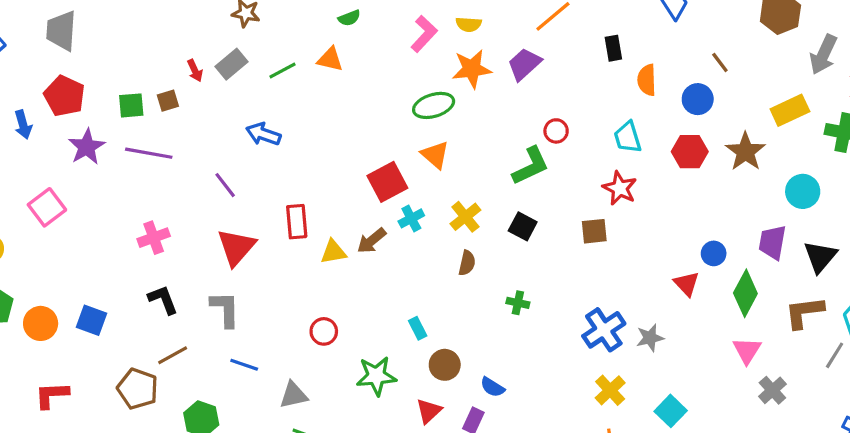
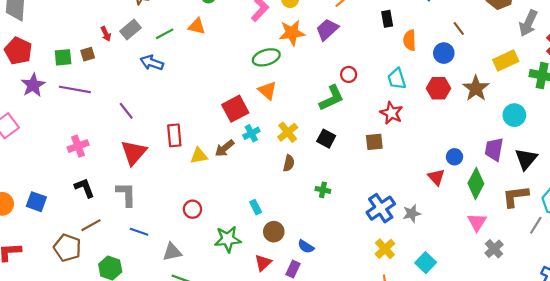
blue arrow: (263, 134) -> (152, 63), moved

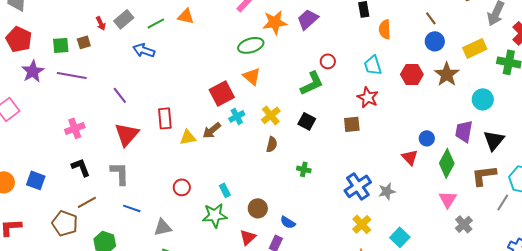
blue circle: (444, 53) -> (435, 41), moved
cyan rectangle: (256, 207) -> (225, 190), moved

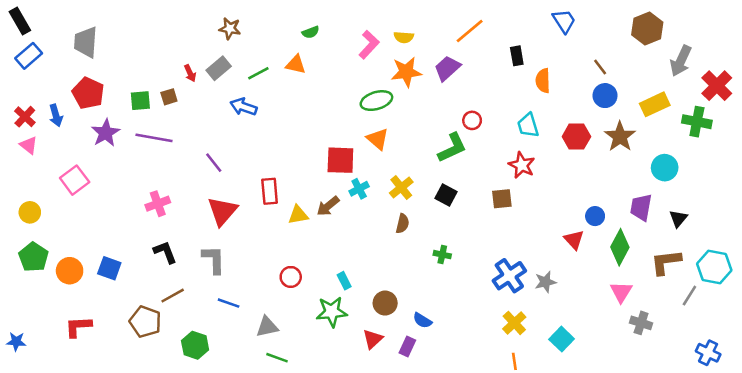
red square: (222, 93) -> (340, 160), turned 30
black triangle: (494, 140) -> (678, 219), size x0.7
gray cross: (464, 224) -> (641, 323), turned -30

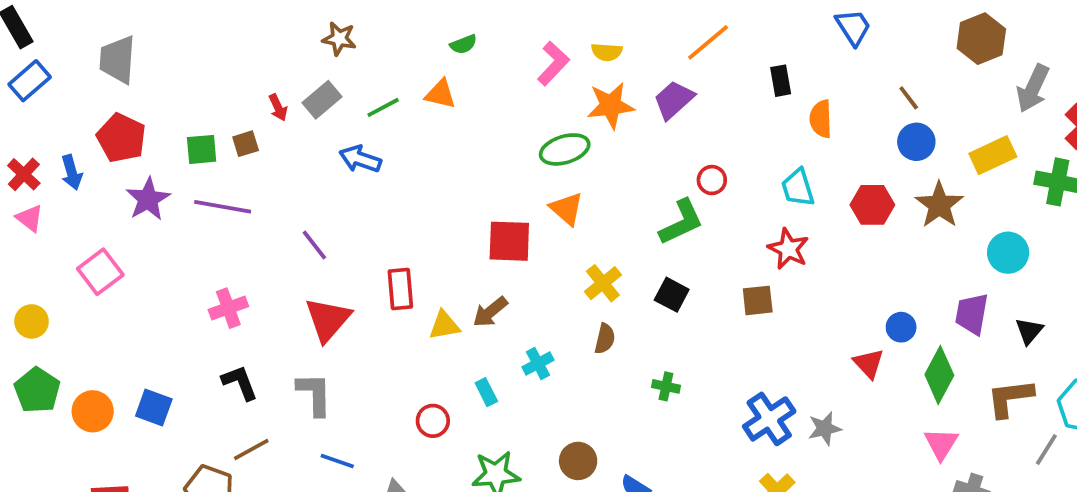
cyan cross: (359, 189) -> (538, 363), moved
cyan rectangle: (344, 281) -> (486, 392), moved

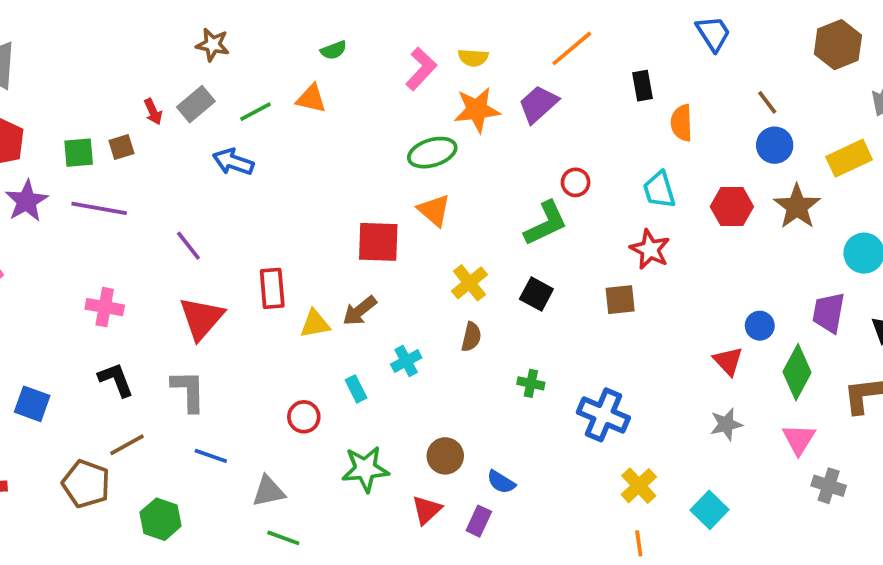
pink cross: (228, 308) -> (105, 307), turned 30
blue cross: (769, 419) -> (603, 415), moved, turned -33
gray star: (825, 428) -> (726, 424), moved

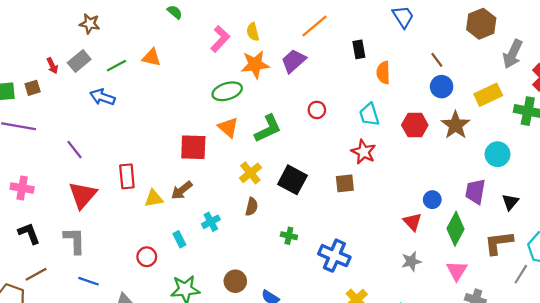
green semicircle: (334, 50) -> (175, 12), moved, turned -119
yellow semicircle: (473, 58) -> (253, 32), turned 72
green L-shape: (546, 223) -> (268, 129), moved
black square: (536, 294) -> (292, 180), size x1.4

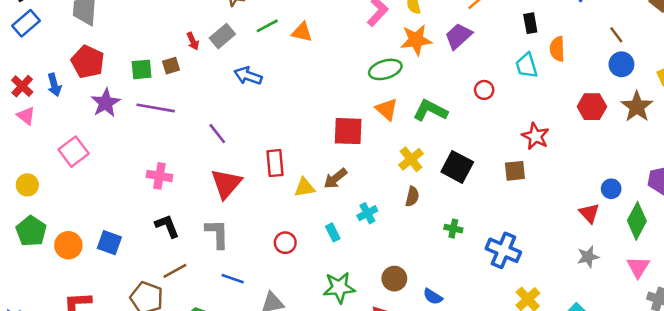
green line: (116, 66) -> (267, 26), moved
cyan trapezoid: (369, 115) -> (526, 66), moved
green L-shape: (268, 129) -> (430, 110), turned -128
red circle: (147, 257) -> (285, 243), moved

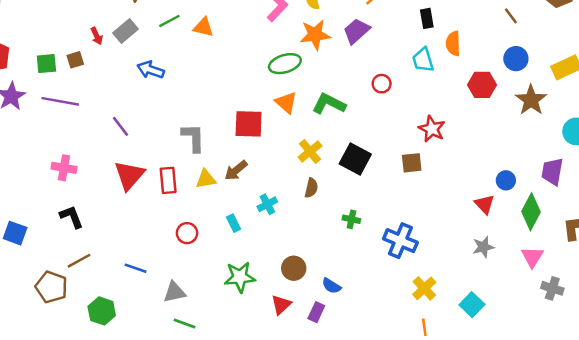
brown line: (616, 35) -> (511, 16), moved
red hexagon: (592, 107) -> (482, 85), moved
red rectangle: (275, 163) -> (168, 180), moved
gray L-shape: (217, 234) -> (193, 138), moved

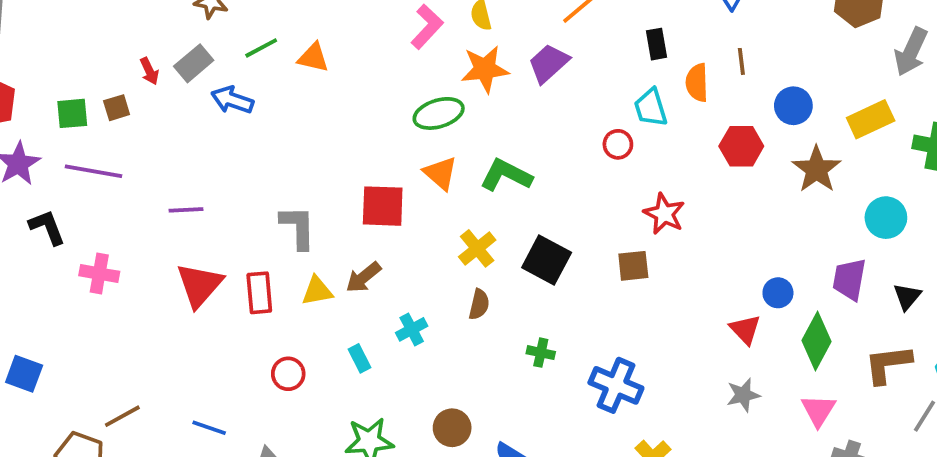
brown line: (511, 16) -> (741, 61), moved, turned 30
blue arrow: (151, 70) -> (232, 100), moved
red circle: (382, 84) -> (618, 144), moved
purple line: (120, 126) -> (186, 210), turned -55
black L-shape: (72, 217) -> (47, 227), moved

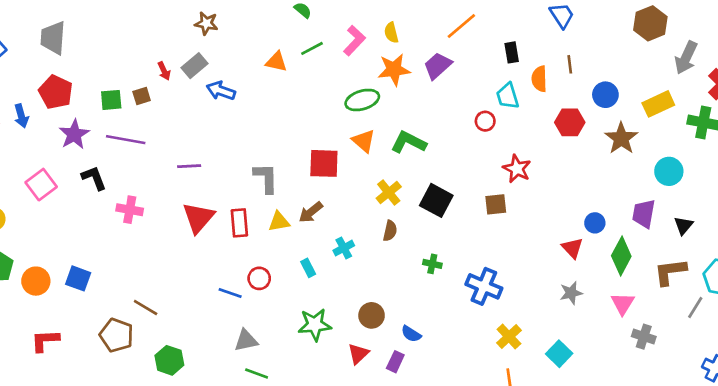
green line: (261, 48) -> (312, 48), moved
brown line: (122, 416) -> (146, 307), turned 60
blue line: (209, 428) -> (230, 293), moved

